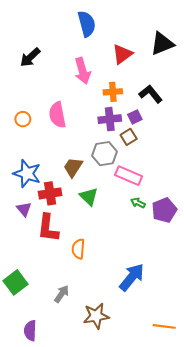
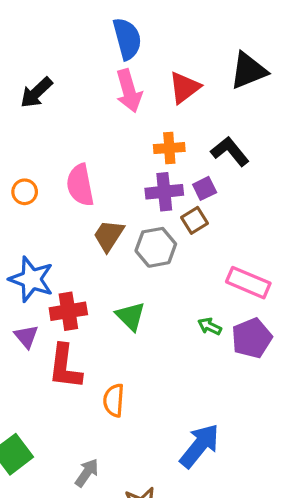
pink arrow: (83, 71) -> (129, 91), moved
brown trapezoid: (73, 167) -> (109, 236), moved
pink rectangle: (129, 176) -> (248, 283), moved

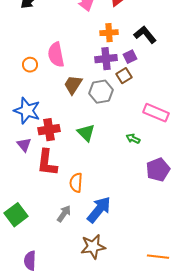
orange circle: (25, 192) -> (30, 65), moved
purple pentagon: (252, 338) -> (158, 170), moved
blue arrow: (200, 446) -> (99, 210), moved
gray arrow: (87, 473) -> (64, 214), moved

